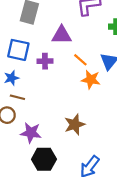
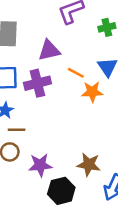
purple cross: (45, 61) -> (37, 83), size x1.5
brown star: (75, 124) -> (89, 164), moved, turned -30

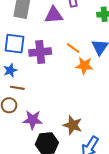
purple triangle: (49, 50) -> (54, 15), moved

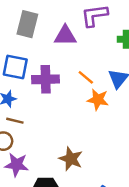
purple star: (33, 120) -> (17, 165), moved
brown star: (73, 125) -> (71, 159), moved

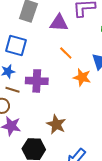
orange line: (86, 77) -> (66, 53), moved
purple cross: (46, 79) -> (37, 81), moved

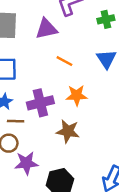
orange star: (82, 77) -> (77, 95), moved
brown star: (56, 124) -> (68, 131), moved

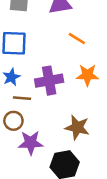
brown star: (68, 131) -> (77, 127), moved

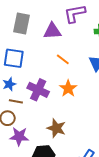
orange star: (87, 75) -> (68, 88), turned 30
purple cross: (49, 81) -> (38, 90), turned 30

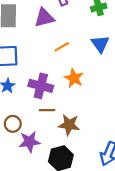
orange line: (63, 59) -> (62, 47), turned -56
brown line: (16, 101) -> (47, 110), moved

